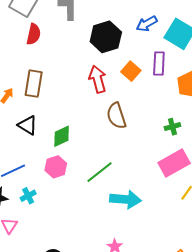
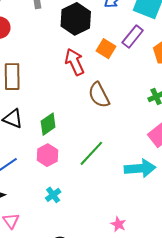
purple rectangle: (159, 63) -> (133, 37), turned 45
cyan cross: (28, 196) -> (53, 195), moved
cyan arrow: (125, 199) -> (140, 168), moved

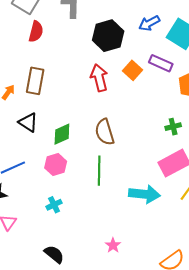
purple rectangle: (133, 37) -> (161, 63), turned 65
brown semicircle: (99, 95) -> (105, 132), moved
green line: (91, 153) -> (99, 171), turned -52

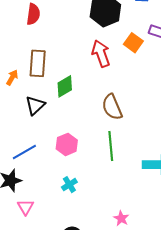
black triangle: (28, 122) -> (35, 105), turned 50
green diamond: (62, 134) -> (65, 86), moved
pink star: (113, 245) -> (121, 218), moved

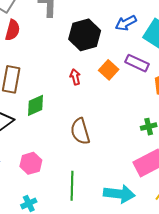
red arrow: (101, 54) -> (75, 77), size x0.6
green line: (111, 146) -> (72, 186), moved

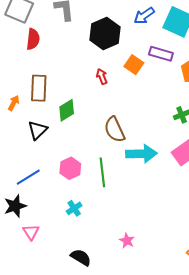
green line: (72, 186) -> (102, 172), moved
cyan arrow: (119, 194) -> (141, 154), moved

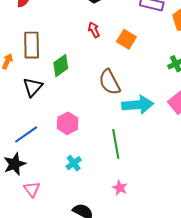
orange square: (134, 65) -> (126, 39), moved
green line: (102, 172) -> (116, 144), moved
pink star: (127, 241) -> (120, 188), moved

